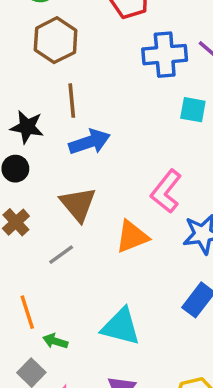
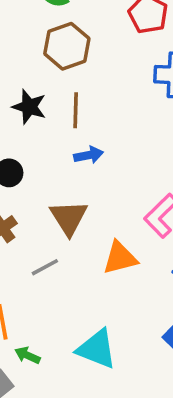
black star: (27, 127) -> (29, 107), moved
blue arrow: (89, 142) -> (89, 155), size x0.7

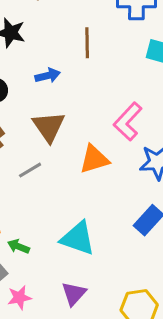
brown line: (76, 110) -> (87, 43), moved
blue arrow: (89, 155) -> (48, 76), moved

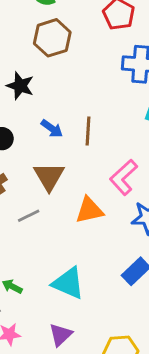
brown line: (87, 43) -> (88, 131), moved
blue arrow: (48, 76) -> (52, 129), turned 45

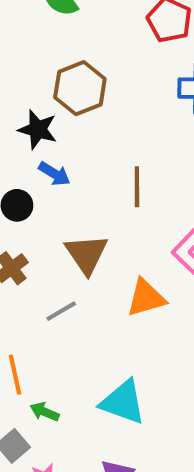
brown hexagon: (52, 38) -> (80, 88), moved
blue arrow: (52, 129) -> (54, 174), moved

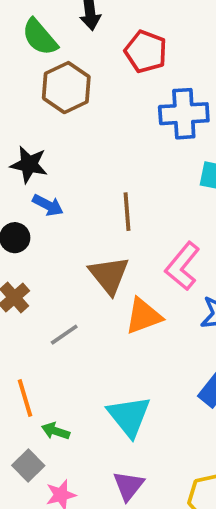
brown hexagon: (80, 88) -> (66, 88), moved
brown triangle: (86, 254) -> (109, 275), moved
cyan triangle: (123, 402) -> (129, 416), turned 36

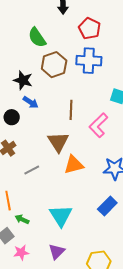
green semicircle: (40, 37) -> (37, 37), moved
brown hexagon: (66, 88) -> (54, 65), moved
blue cross: (184, 114) -> (89, 61), moved
pink L-shape: (183, 266) -> (98, 125), moved

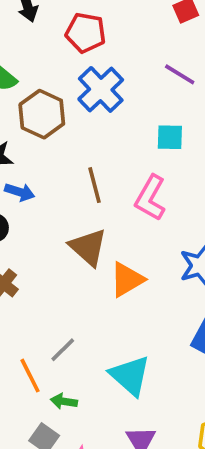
blue cross: (89, 61) -> (101, 89), turned -30
gray line: (32, 170) -> (63, 350), moved

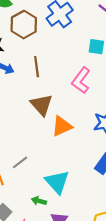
brown line: (94, 185) -> (37, 67), moved
green arrow: (64, 401) -> (39, 201), moved

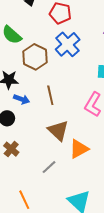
gray line: (20, 162) -> (49, 167), moved

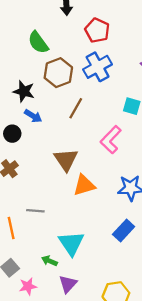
brown line: (50, 95) -> (76, 108), moved, turned 30
gray line: (49, 167) -> (35, 211), moved, turned 35

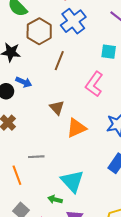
blue arrow: (33, 116) -> (24, 82), moved
brown triangle: (66, 160) -> (57, 108), size x0.7

